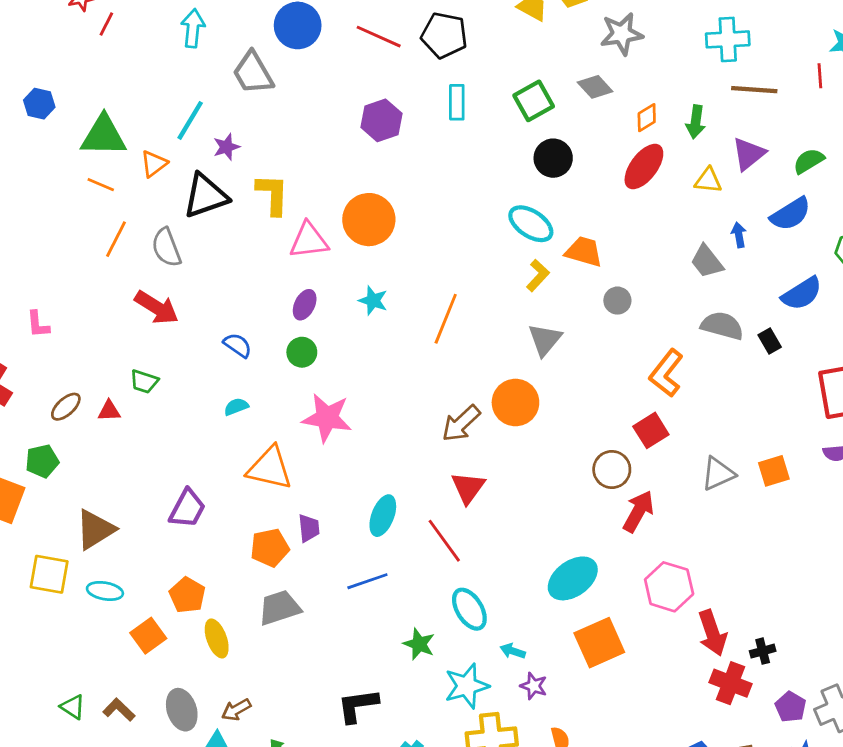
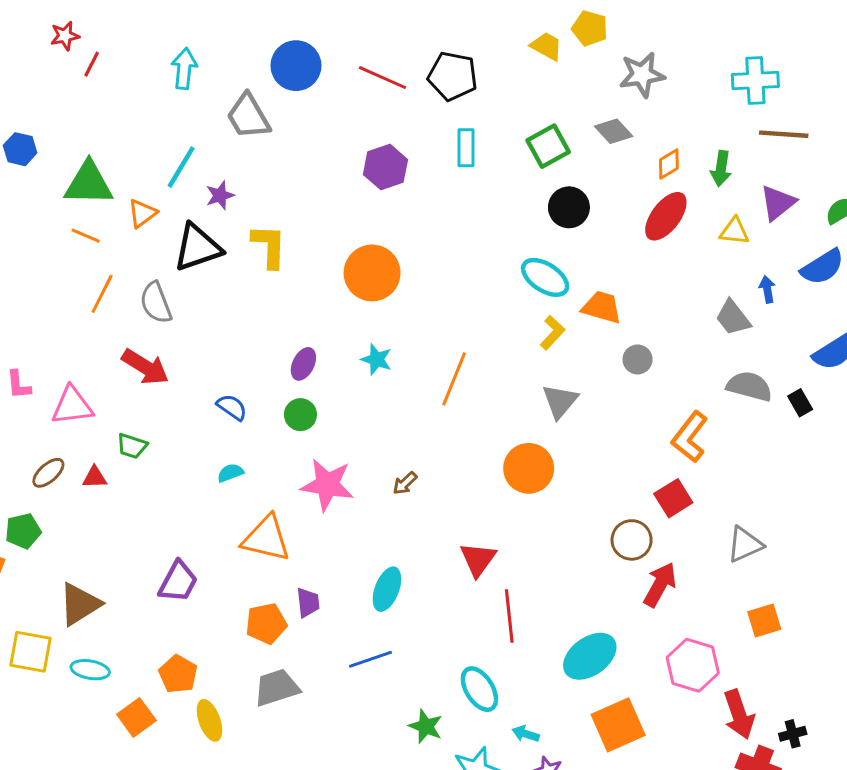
pink triangle: (309, 240) -> (72, 406), moved
brown arrow: (461, 423) -> (405, 483), moved, size x0.6
orange square: (774, 471) -> (764, 620), moved
red line: (444, 541) -> (509, 616), moved, turned 30

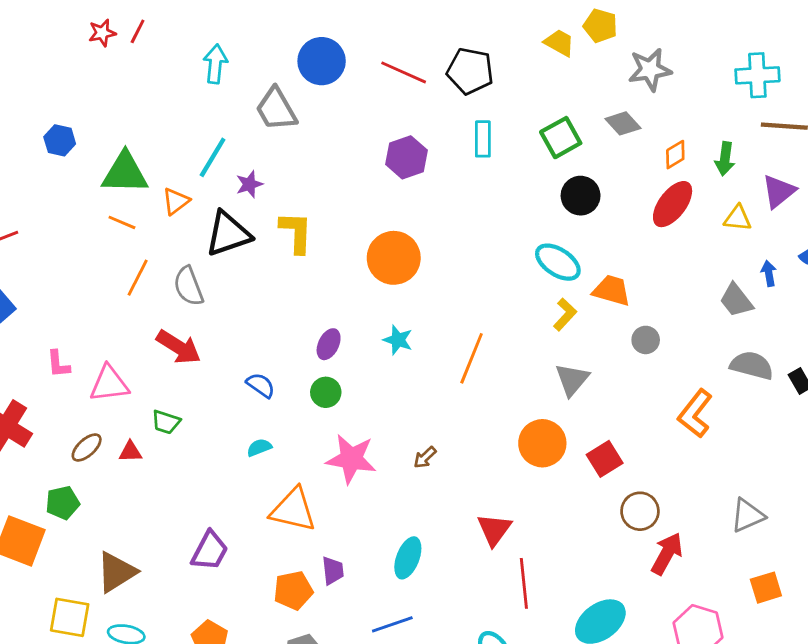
red line: (92, 64) -> (138, 31), moved
red square: (673, 498) -> (605, 459), moved

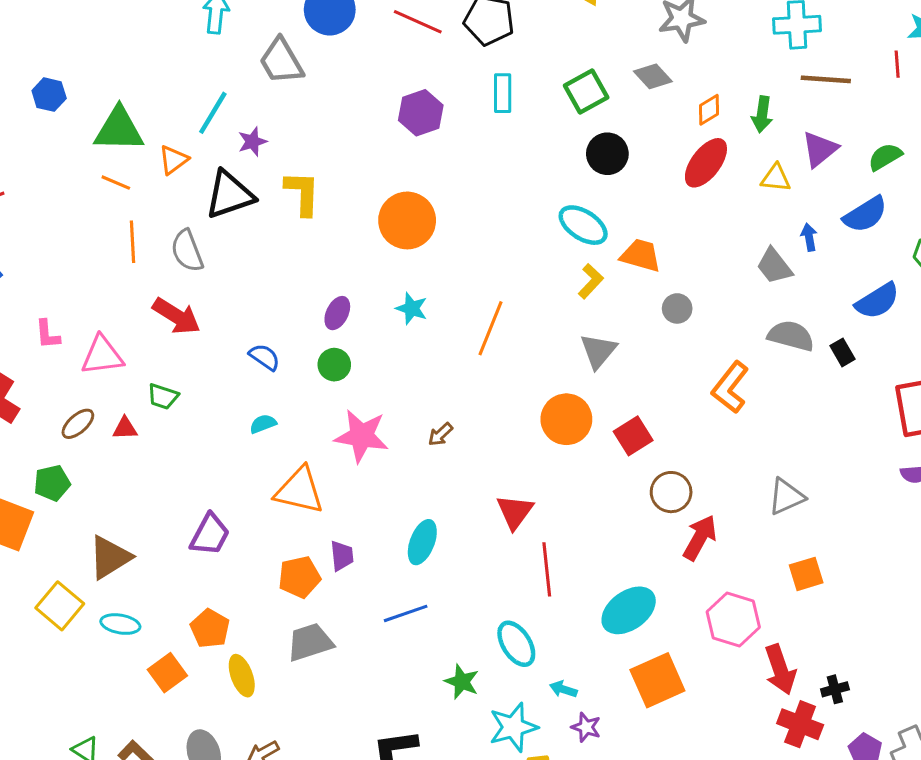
orange line: (138, 278) -> (133, 242), turned -30
yellow square: (70, 617) -> (60, 606), turned 30

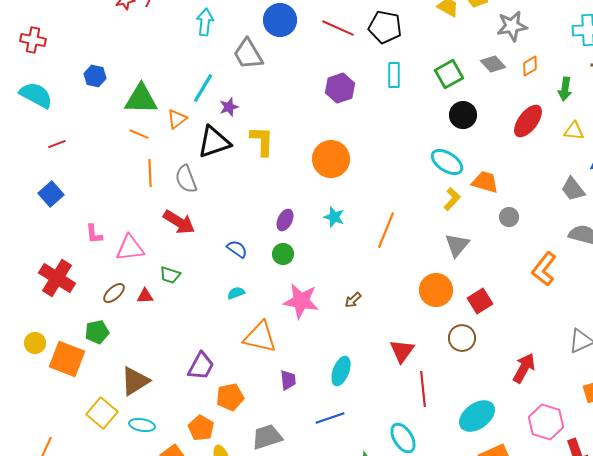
orange diamond: (709, 110) -> (530, 66), moved
brown circle: (671, 492) -> (462, 338), moved
orange pentagon: (299, 577) -> (230, 397), moved

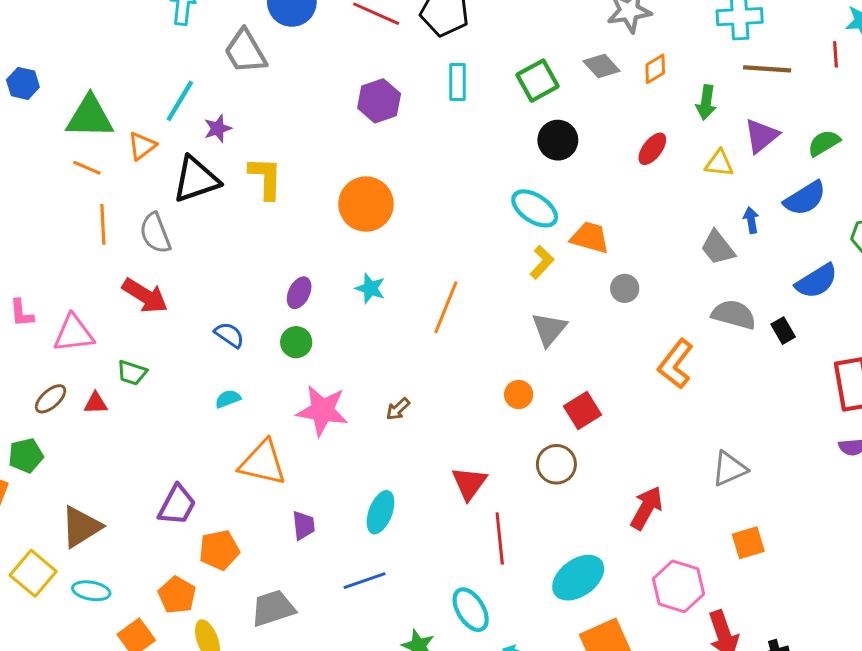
red ellipse: (528, 121) -> (652, 149), size x0.7
orange circle: (436, 290) -> (519, 395), size x0.6

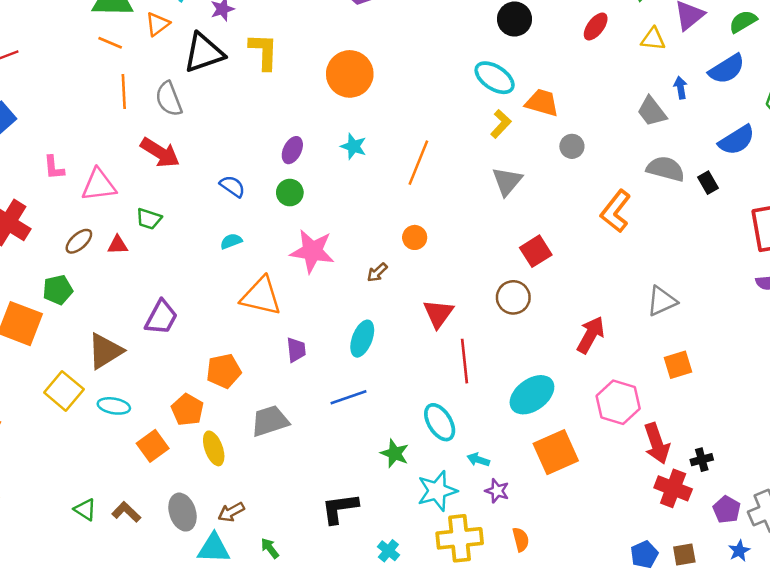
orange circle: (519, 395) -> (415, 237), moved
brown arrow: (398, 409) -> (377, 272), moved
purple trapezoid: (177, 505) -> (161, 317), moved

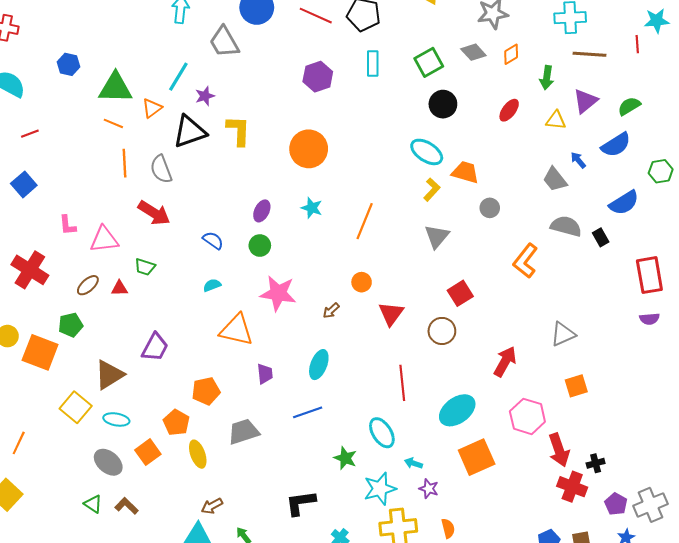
blue arrow: (681, 88) -> (578, 160), turned -30
red triangle: (438, 314) -> (391, 314), moved
gray ellipse: (182, 512) -> (108, 462), moved, turned -32

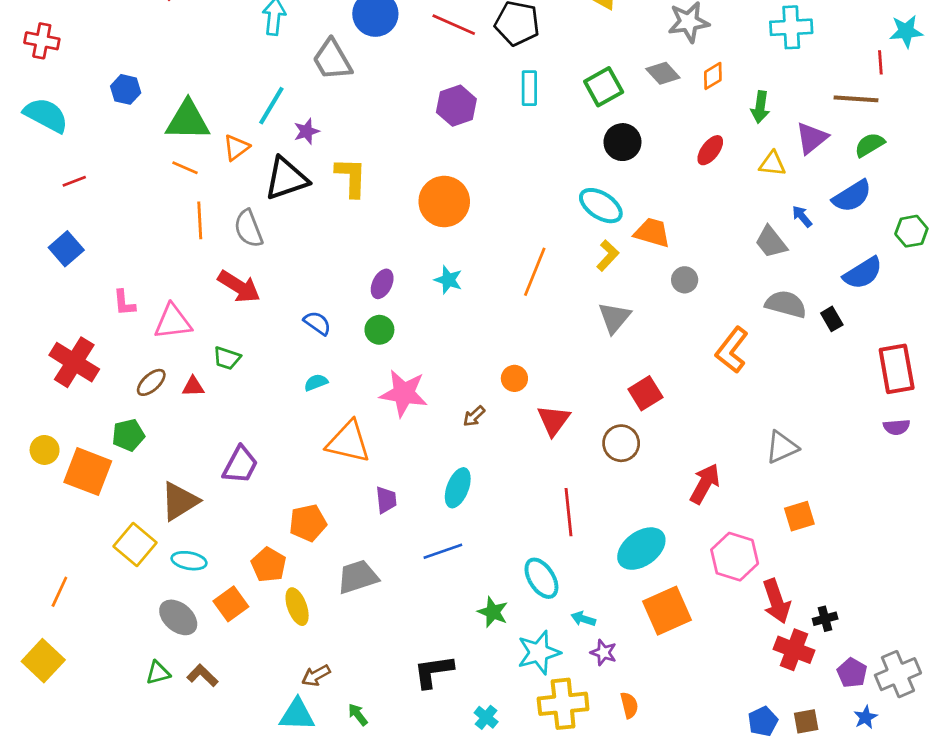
brown line: (589, 54) -> (856, 99), moved
orange line: (365, 221) -> (535, 272), moved
green triangle: (93, 504) -> (158, 673), turned -48

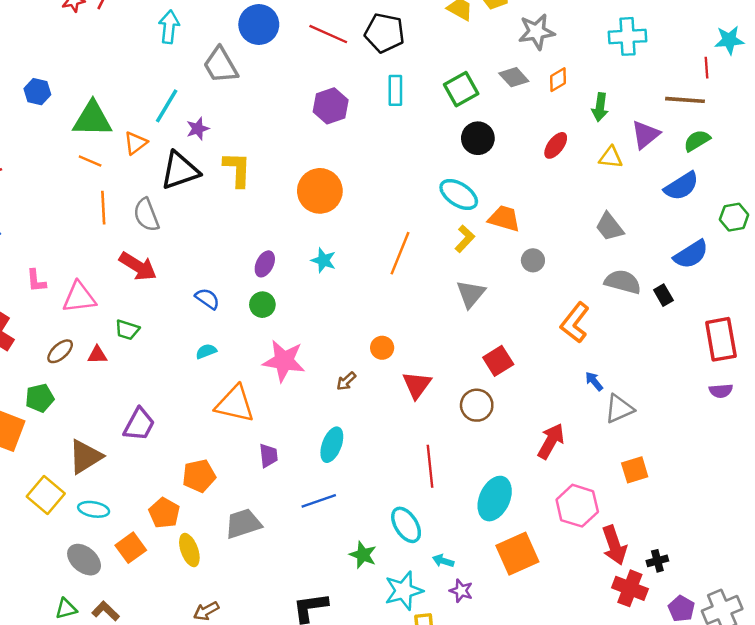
blue arrow: (802, 216) -> (594, 381), moved
cyan ellipse: (641, 549) -> (495, 499), turned -30

